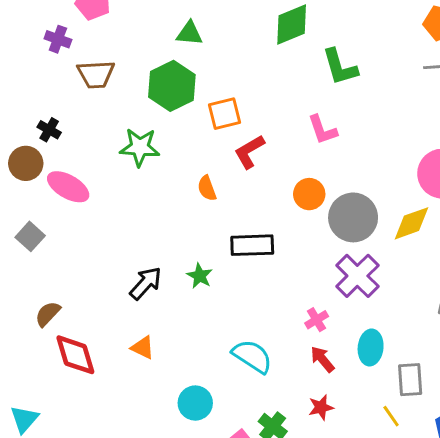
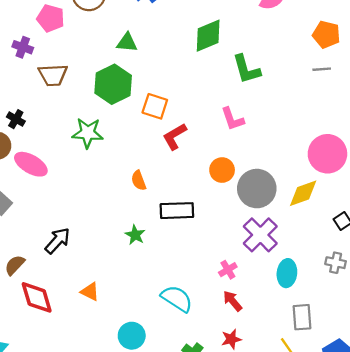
orange square: (224, 114) -> (155, 106), turned 32
orange semicircle: (207, 188) -> (139, 180), moved
black arrow: (146, 283) -> (58, 241), moved
cyan ellipse: (371, 347) -> (287, 273), moved

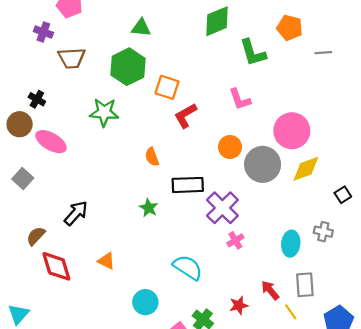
orange pentagon: (326, 34) -> (290, 28), moved
pink circle: (327, 154) -> (292, 131), moved
purple cross: (260, 235) -> (222, 208), moved
gray cross: (336, 263) -> (323, 232), moved
red arrow: (232, 301) -> (270, 290), moved

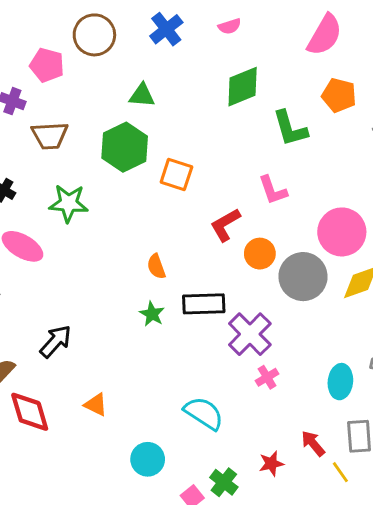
green star: (104, 112) -> (69, 203), moved
red L-shape: (186, 116) -> (225, 225), moved
green star: (149, 208) -> (152, 314), moved

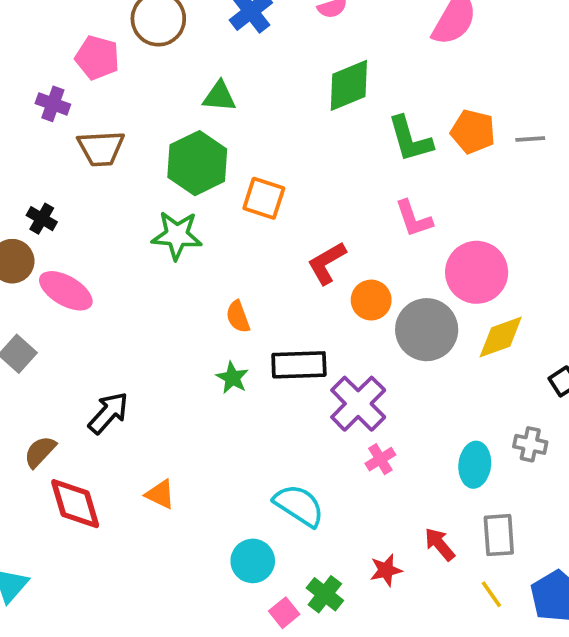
orange pentagon: (339, 95) -> (473, 132), moved
pink L-shape: (273, 190) -> (414, 219), moved
green star: (69, 203) -> (177, 235), moved
cyan circle: (148, 459) -> (253, 561), moved
yellow line: (340, 472) -> (491, 594), moved

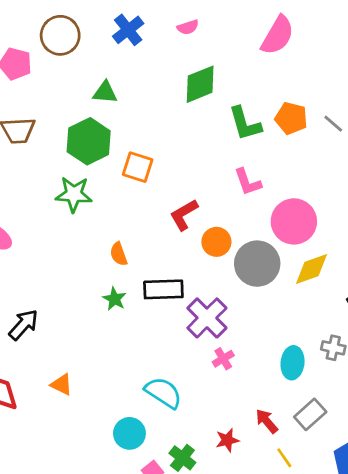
gray line: (530, 139) -> (333, 124), turned 45
gray rectangle: (499, 535) -> (310, 414), turned 52
yellow line: (491, 594) -> (284, 458), moved

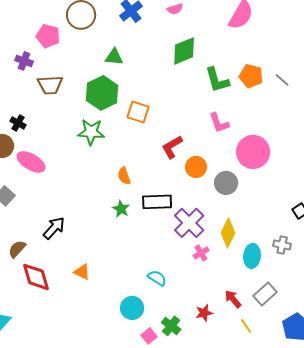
gray circle: (257, 264) -> (226, 183), size x0.7
yellow diamond: (312, 269) -> (228, 233), moved, turned -44
cyan semicircle: (163, 393) -> (157, 278), size x0.7

